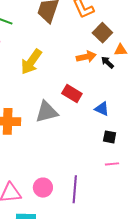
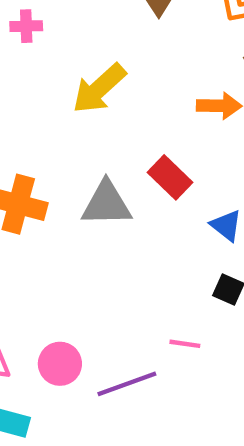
pink line: (112, 164) -> (185, 344), moved
purple line: (75, 189) -> (127, 384), turned 52

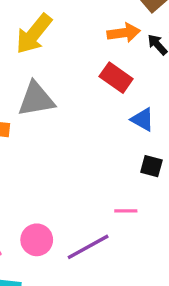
red rectangle: (170, 177) -> (116, 78), moved
gray triangle: (106, 204) -> (36, 99), moved

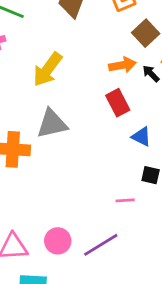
red rectangle: (116, 78) -> (118, 103), turned 30
pink line: (126, 211) -> (125, 200), moved

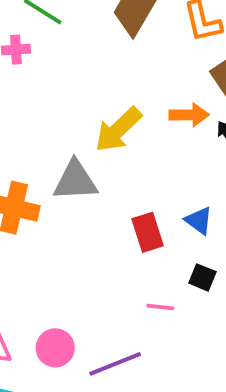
yellow arrow: (47, 69) -> (118, 130), moved
red rectangle: (118, 103) -> (148, 232), moved

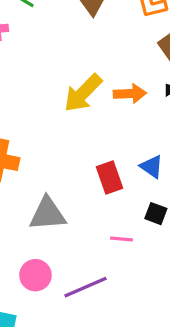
orange arrow: (189, 115) -> (130, 94), moved
gray triangle: (75, 181) -> (48, 214), moved

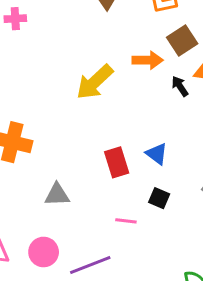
orange arrow: (130, 94) -> (148, 60), moved
gray triangle: (48, 214) -> (57, 195), size x0.7

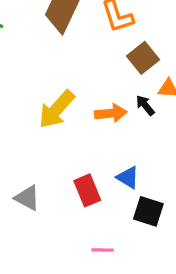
orange arrow: (148, 60) -> (111, 113), moved
gray triangle: (57, 195) -> (27, 198), moved, turned 36
black square: (159, 198) -> (148, 211), moved, size x1.4

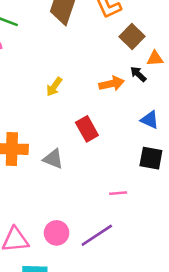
yellow arrow: (57, 109) -> (54, 87), moved, size x0.6
blue triangle: (128, 177) -> (150, 120), moved
red rectangle: (87, 190) -> (87, 129), moved

